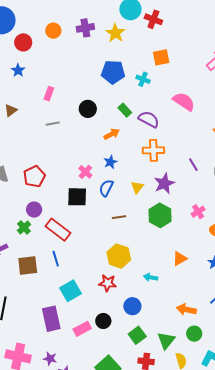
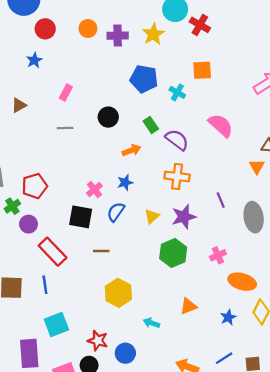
purple cross: (85, 28) -> (118, 36), moved
orange circle: (53, 31) -> (88, 28), moved
brown line: (119, 217) -> (101, 251), moved
green cross: (24, 227) -> (12, 206), moved
red star: (108, 283) -> (98, 341), moved

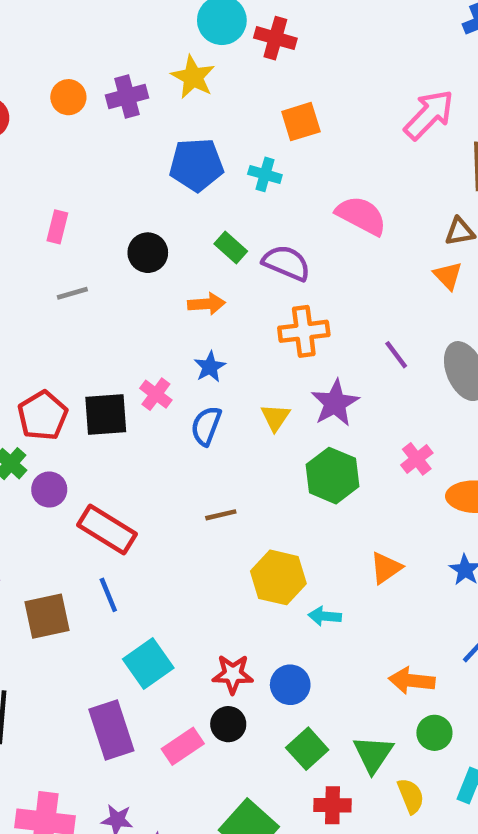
orange arrow: (131, 150) -> (207, 304), turned 30
black square: (81, 217) -> (106, 414), moved
brown line: (101, 251) -> (221, 515), moved
yellow hexagon: (118, 293) -> (278, 577), moved

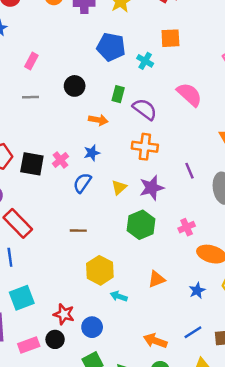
green rectangle: (231, 248) -> (118, 94), turned 49

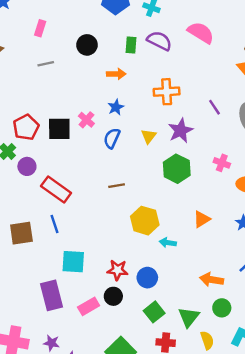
purple semicircle: (145, 109) -> (159, 41), moved
pink cross: (187, 227) -> (222, 163), turned -35
cyan square: (22, 298) -> (73, 262), turned 35

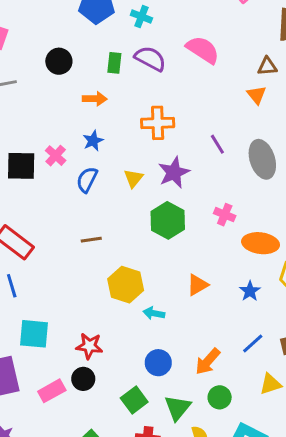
blue circle: (147, 278) -> (158, 363), moved
orange arrow: (212, 280) -> (208, 361), turned -60

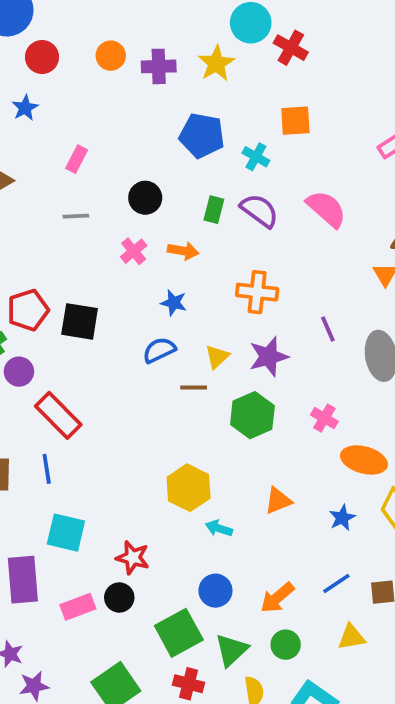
blue star: (93, 141) -> (174, 303), turned 30
pink cross: (56, 156) -> (134, 251), moved
blue semicircle: (87, 180) -> (159, 350), turned 30
brown line: (91, 240) -> (194, 388), moved
green square: (134, 400) -> (179, 633), size x1.4

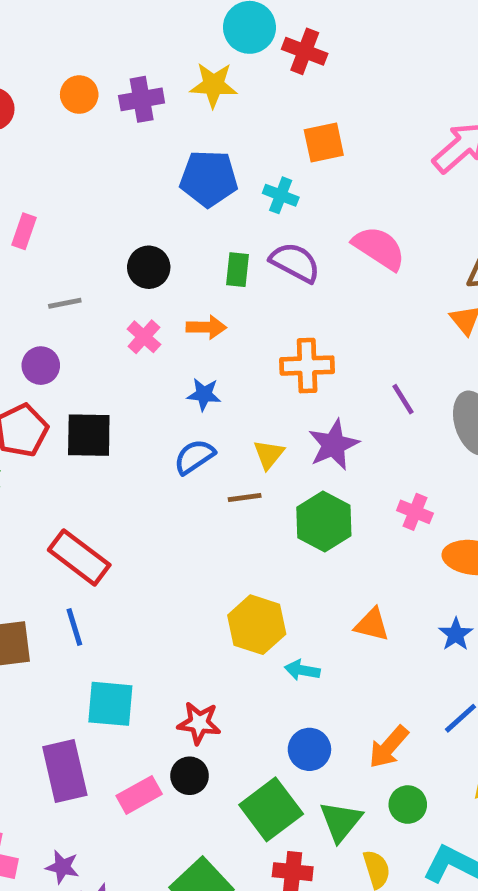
yellow star: (216, 63) -> (214, 85), turned -30
pink rectangle: (77, 159) -> (24, 231), moved
purple circle: (19, 372) -> (41, 366), moved
orange triangle: (278, 501) -> (372, 625), turned 44

